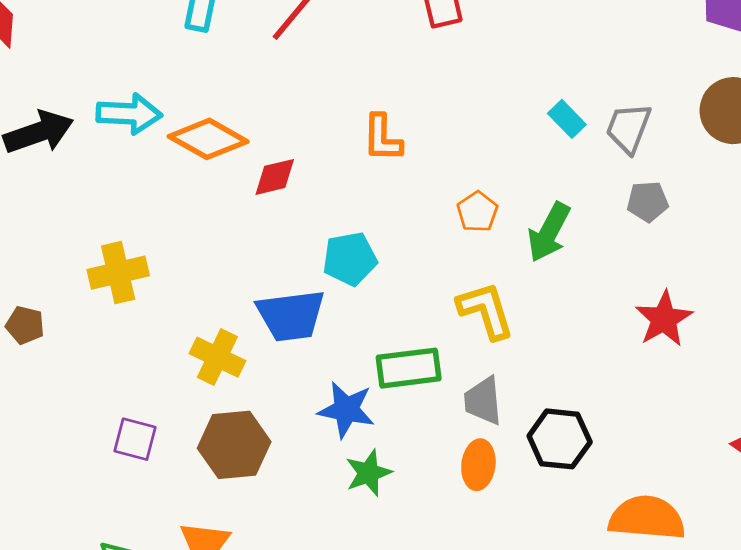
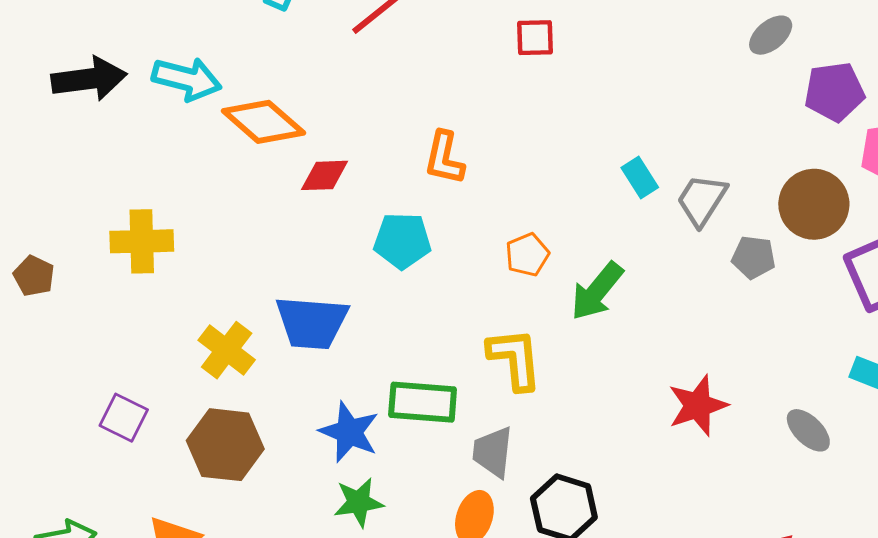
gray pentagon: (648, 202) -> (754, 257), moved
cyan pentagon: (350, 259) -> (402, 241), moved

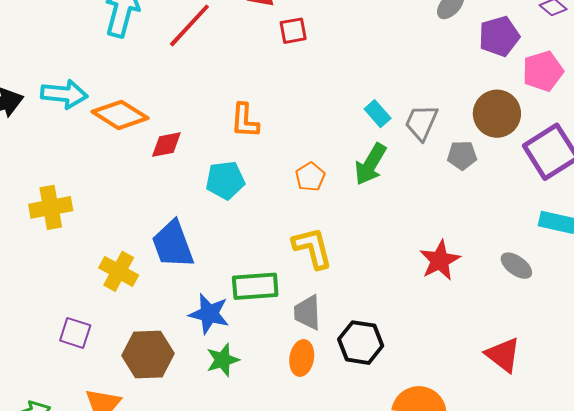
green arrow: (597, 291) -> (370, 164), moved
blue trapezoid: (312, 323) -> (173, 244), turned 74
purple square: (124, 418) -> (75, 333), moved
brown hexagon: (225, 445) -> (148, 354), moved

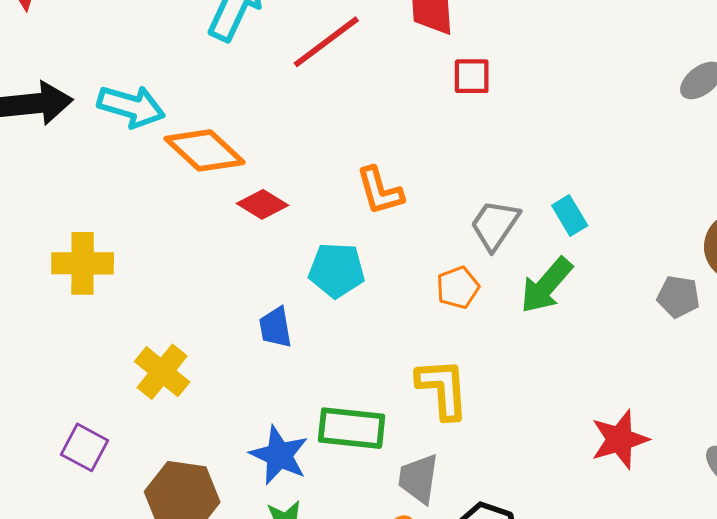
orange L-shape: (245, 121) -> (380, 191), turned -30
gray trapezoid: (421, 122) -> (495, 225), moved
red diamond: (166, 145) -> (263, 204), turned 32
blue trapezoid: (173, 244) -> (275, 327), moved, size x0.6

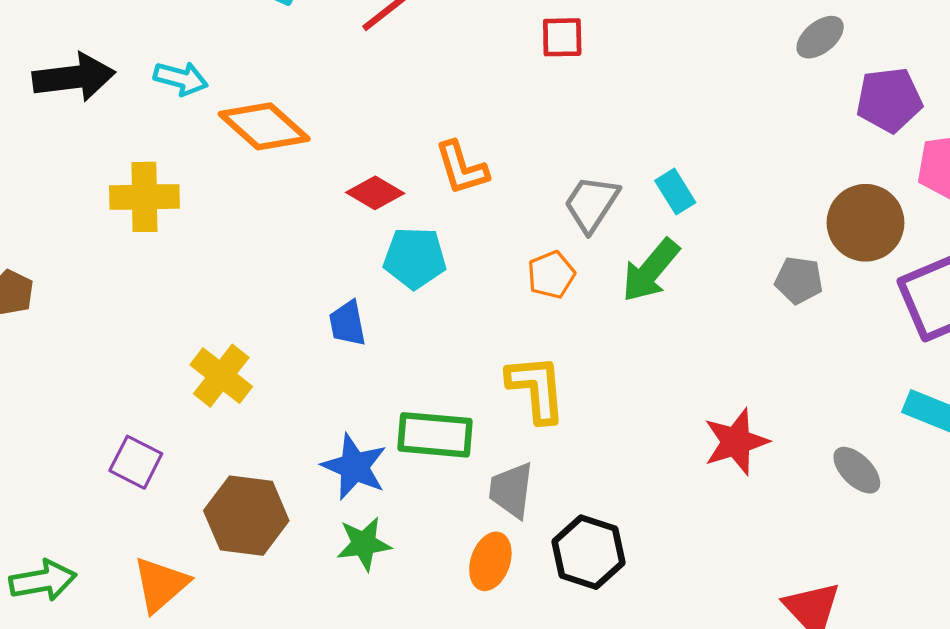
cyan arrow: (131, 106) -> (181, 79), size x0.7
red diamond: (263, 204) -> (375, 193), moved
yellow cross: (83, 263) -> (144, 197), moved

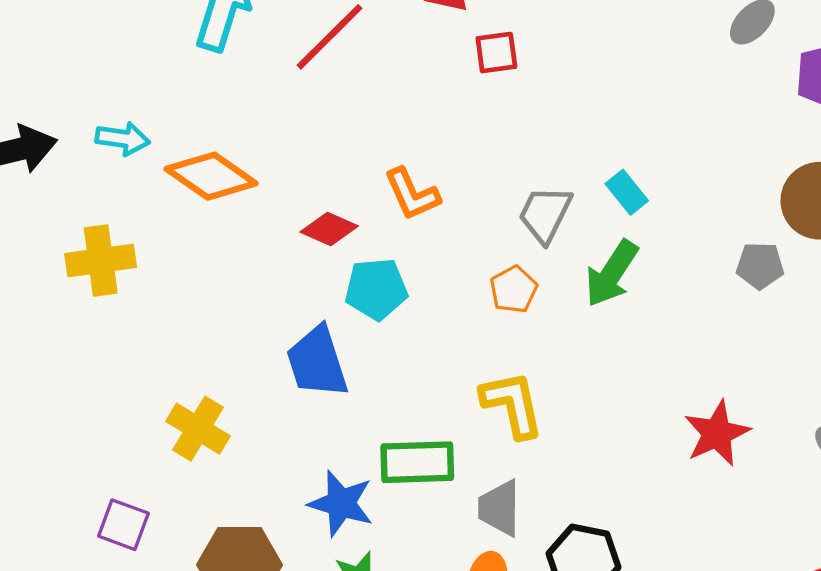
blue trapezoid: (347, 323) -> (317, 362), size x1.6

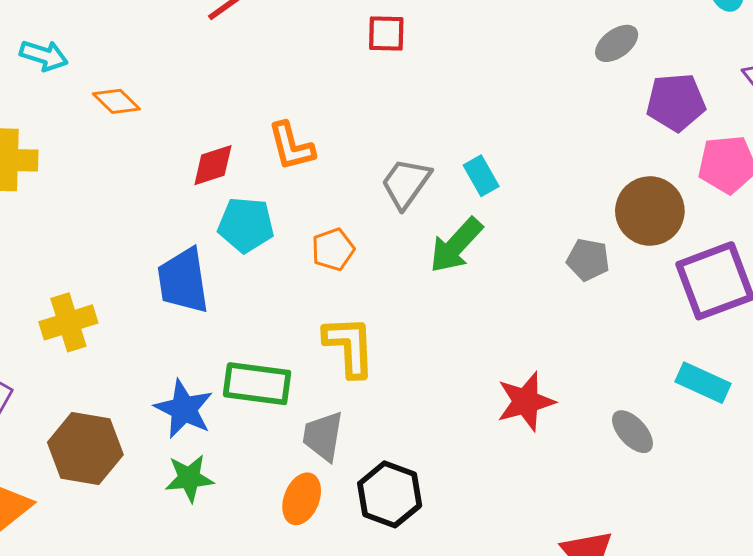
orange diamond: (211, 176) -> (116, 101), size x0.6
red diamond: (329, 229) -> (213, 165), turned -51
orange pentagon: (514, 289) -> (333, 249), moved
yellow cross: (198, 429) -> (68, 322), turned 32

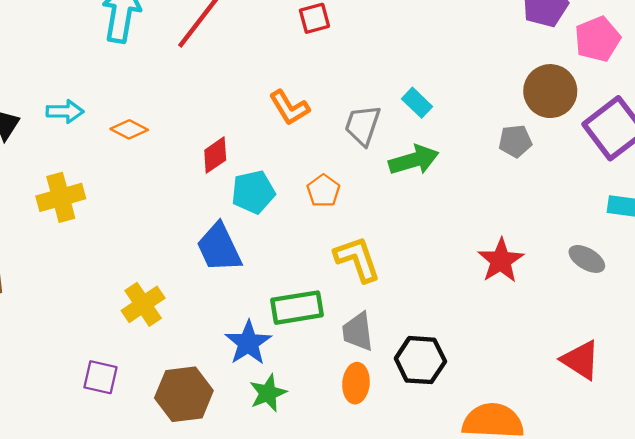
orange L-shape: (291, 146) -> (289, 108), moved
green arrow: (456, 245) -> (414, 160), turned -132
blue star: (184, 409) -> (248, 343), turned 30

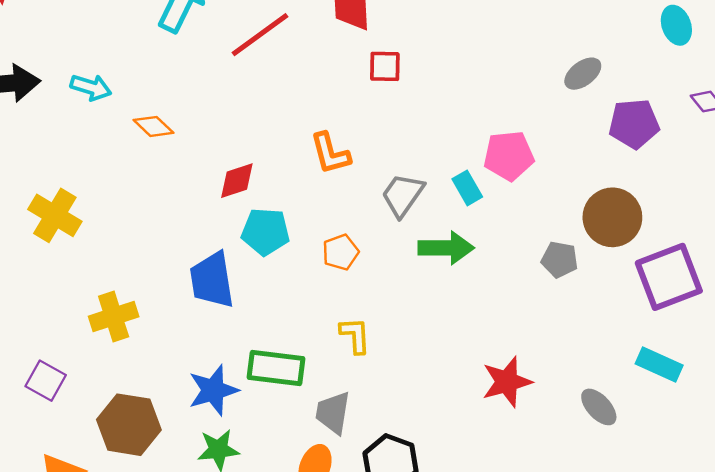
pink pentagon: (597, 39) -> (509, 156), moved
yellow cross: (61, 197) -> (55, 215), moved, turned 30
yellow L-shape: (357, 259) -> (355, 335), size x0.7

